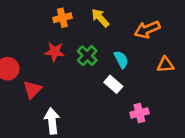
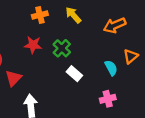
cyan semicircle: (121, 60) -> (111, 68), moved
orange triangle: (165, 65) -> (131, 56), turned -35
white rectangle: (113, 84) -> (74, 74), moved

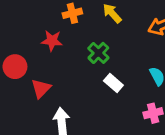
red star: (33, 45) -> (52, 41), moved

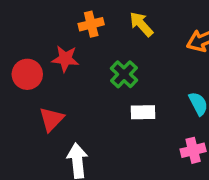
red circle: (15, 67) -> (27, 74), moved
white rectangle: (113, 83) -> (143, 112), turned -42

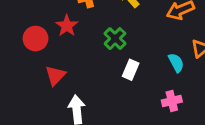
red star: (65, 59) -> (67, 26), turned 30
white rectangle: (143, 112) -> (131, 70), turned -66

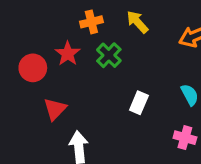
green cross: (115, 39) -> (109, 55), moved
pink cross: (172, 101) -> (185, 138), turned 30

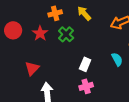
red circle: (33, 68) -> (13, 30), moved
pink cross: (185, 138) -> (86, 86), moved, turned -32

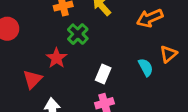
red star: (40, 33) -> (56, 58), moved

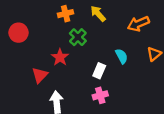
cyan semicircle: (146, 67) -> (122, 56), moved

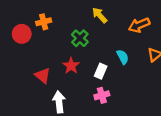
orange cross: (66, 14) -> (44, 22), moved
red star: (60, 57) -> (71, 66), moved
red triangle: (40, 75) -> (43, 76), turned -35

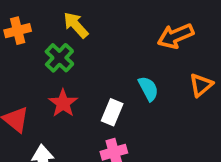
yellow arrow: (100, 15) -> (76, 25), moved
green cross: (80, 38) -> (59, 58), moved

